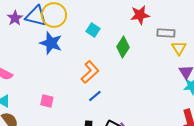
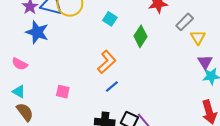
gray rectangle: (166, 33) -> (185, 22), turned -48
blue star: (51, 43) -> (37, 32), moved

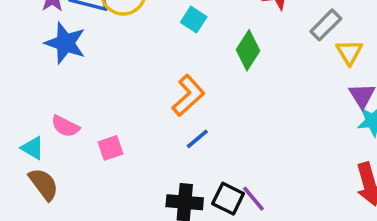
pink semicircle: (20, 64) -> (65, 126), moved
pink square: (63, 92) -> (111, 148), turned -32

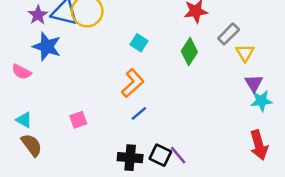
cyan square: (194, 20) -> (139, 43), moved
green diamond: (248, 50) -> (189, 52), moved
pink semicircle: (65, 126) -> (21, 72), moved

